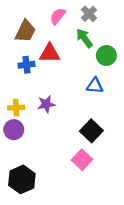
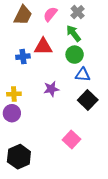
brown trapezoid: (25, 31) -> (23, 15), moved
green circle: (106, 56) -> (75, 55), moved
purple star: (46, 104) -> (51, 89), moved
black square: (91, 131) -> (88, 100), moved

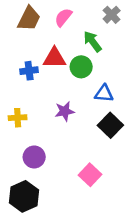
gray cross: (78, 12) -> (112, 15), moved
green circle: (75, 55) -> (81, 67), moved
purple circle: (12, 113) -> (34, 157), moved

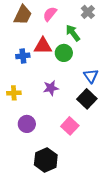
blue triangle: (104, 94) -> (91, 76), moved, turned 49
pink square: (90, 175) -> (70, 126), moved
black hexagon: (24, 196) -> (46, 160), moved

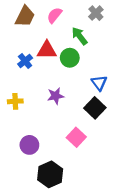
blue cross: (23, 56) -> (25, 61), turned -32
purple circle: (27, 124) -> (29, 145), moved

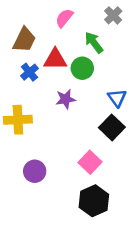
brown trapezoid: (25, 16) -> (24, 40), moved
purple star: (56, 96) -> (66, 99), moved
yellow cross: (15, 101) -> (18, 120), size x1.5
black hexagon: (50, 174) -> (94, 201), moved

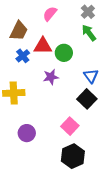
green arrow: (94, 42) -> (89, 33), moved

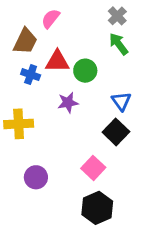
pink semicircle: (50, 14) -> (51, 19), moved
blue cross: (23, 56) -> (31, 75), turned -32

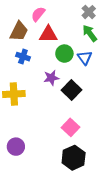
red triangle: (57, 61) -> (48, 34), moved
blue triangle: (121, 101) -> (85, 58), moved
black square: (116, 132) -> (72, 90), moved
purple circle: (36, 177) -> (16, 147), moved

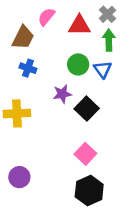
green arrow: (90, 33) -> (109, 40), turned 36
red triangle: (48, 34) -> (79, 25), moved

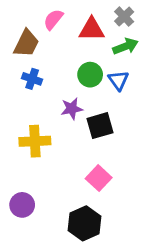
green arrow: (109, 40) -> (126, 46), turned 70
black square: (87, 109) -> (100, 126), turned 30
yellow cross: (17, 113) -> (35, 141), moved
black hexagon: (89, 191) -> (84, 223), moved

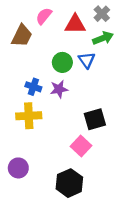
green circle: (90, 75) -> (62, 62), moved
blue cross: (32, 79) -> (33, 87), moved
blue triangle: (118, 80) -> (87, 60), moved
black square: (100, 126) -> (95, 119), moved

